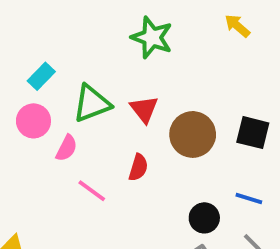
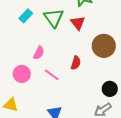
green triangle: (92, 103) -> (54, 18), moved, turned -45
red triangle: (144, 109) -> (78, 23), moved
pink circle: (33, 121) -> (22, 74), moved

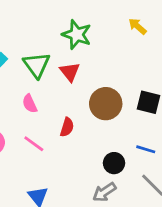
pink semicircle: (39, 53) -> (30, 104), moved, turned 128

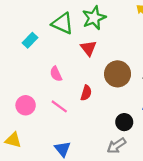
green star: (77, 35) -> (94, 18), turned 30
green triangle: (37, 65) -> (63, 23), moved, turned -30

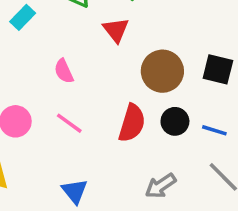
red semicircle: (86, 93) -> (132, 123), moved, size x1.5
black circle: (124, 122) -> (175, 121), moved

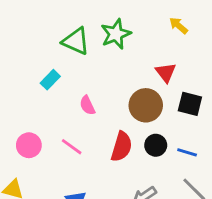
cyan rectangle: (23, 17) -> (50, 80), moved
red triangle: (116, 30) -> (166, 73), moved
pink semicircle: (64, 71) -> (87, 105), moved

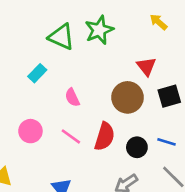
black square: (190, 104) -> (169, 96), turned -30
pink circle: (29, 145) -> (30, 131), moved
black circle: (156, 145) -> (137, 147), moved
pink line: (72, 147) -> (71, 136), moved

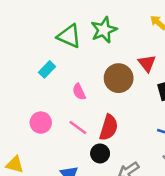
brown circle: (127, 97) -> (119, 78), moved
black circle: (137, 147) -> (100, 153), moved

